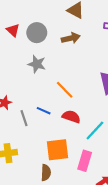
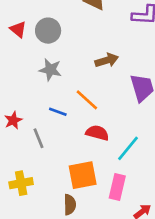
brown arrow: (71, 38) -> (107, 60), moved
blue line: (44, 111) -> (58, 112), moved

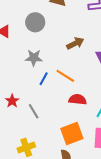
gray circle: (48, 31) -> (35, 22), moved
blue line: (58, 112) -> (44, 79), moved, turned -72

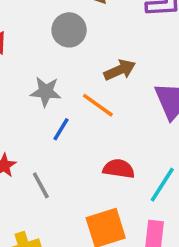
gray circle: (35, 22) -> (69, 30), moved
orange line: (65, 76) -> (98, 105), moved

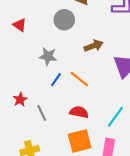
orange line: (98, 105) -> (79, 79), moved
red semicircle: (119, 169) -> (79, 112), moved

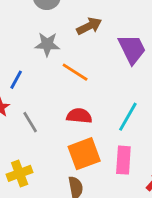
gray star: (48, 56) -> (47, 44), moved
blue line: (56, 80) -> (16, 80), moved

